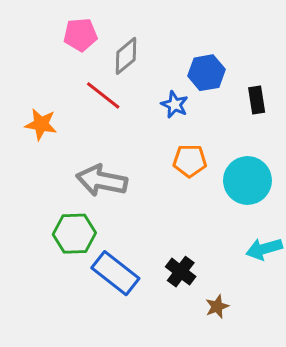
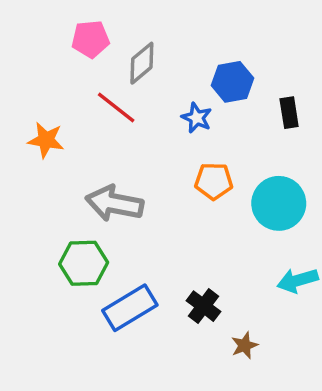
blue rectangle: (115, 273) -> (130, 308), turned -69

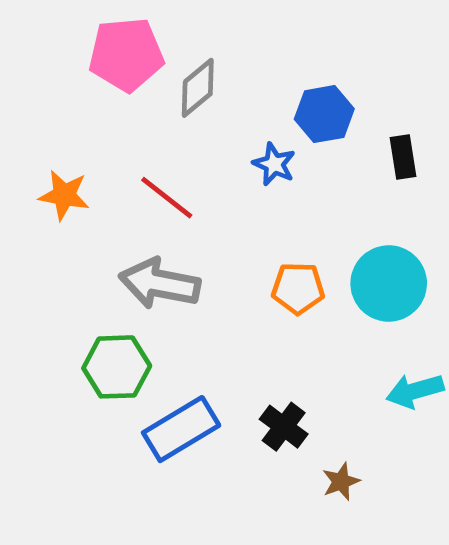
pink pentagon: (90, 39) -> (126, 54), size x1.4
red line: (116, 108) -> (167, 198), moved
orange pentagon: (214, 181) -> (298, 288), moved

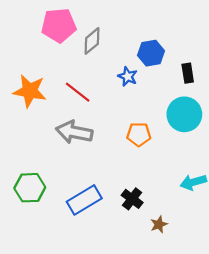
orange star: (64, 195) -> (30, 91), size x1.4
cyan circle: (389, 283) -> (184, 114), moved
green hexagon: (117, 367) -> (30, 188), moved

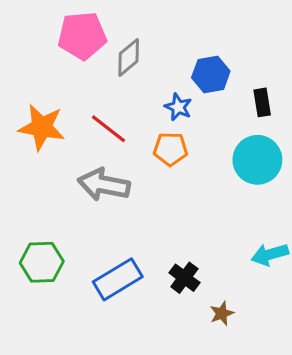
orange pentagon: (139, 134) -> (171, 149), moved

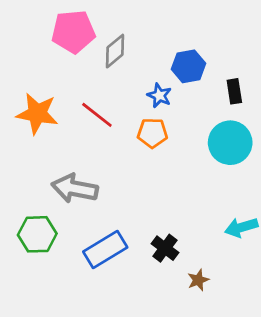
gray arrow: (104, 185) -> (75, 188), moved

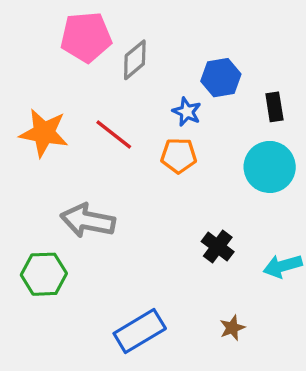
black cross: (165, 248) -> (218, 247), moved
blue rectangle: (105, 250) -> (140, 331), moved

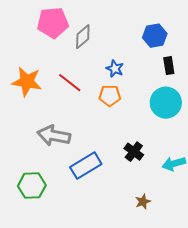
blue hexagon: (221, 78) -> (155, 36), moved
green hexagon: (44, 274) -> (32, 186), moved
blue rectangle: (140, 331) -> (86, 166), moved

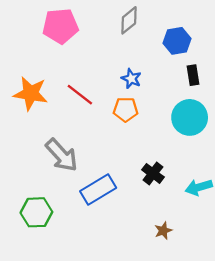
gray diamond: (83, 37) -> (129, 20), moved
gray arrow: (54, 136) -> (62, 155), turned -144

